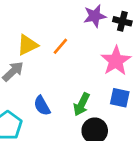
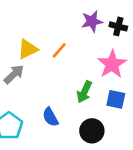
green arrow: (82, 104) -> (84, 92), moved
blue semicircle: (42, 106) -> (50, 117), moved

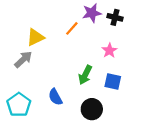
orange line: (59, 50) -> (72, 28), moved
pink star: (112, 64) -> (109, 51), size x0.6

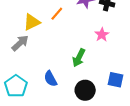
orange line: (72, 28) -> (57, 14), moved
blue square: (113, 82) -> (115, 80), moved

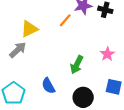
orange line: (57, 14) -> (65, 20), moved
pink star: (102, 35) -> (107, 54), moved

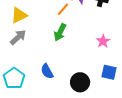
yellow triangle: (29, 29) -> (19, 15), moved
green arrow: (77, 65) -> (60, 32), moved

